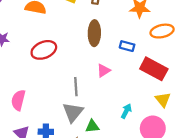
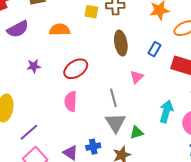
blue rectangle: (127, 46) -> (155, 49), turned -64
pink semicircle: (18, 100) -> (71, 101), moved
cyan arrow: (126, 111) -> (166, 111), size x1.5

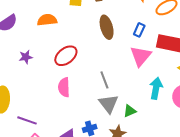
pink triangle: (137, 77) -> (141, 56), moved, size x1.6
purple line: (29, 132) -> (27, 120), turned 66

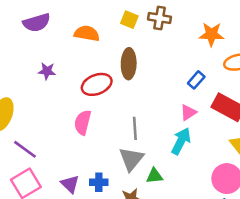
brown ellipse: (107, 27) -> (129, 64), moved
pink triangle: (141, 56) -> (188, 112), size x0.6
cyan arrow: (156, 88) -> (181, 141), moved

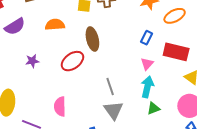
pink semicircle: (83, 122) -> (60, 106), moved
green triangle: (154, 176) -> (153, 108), moved

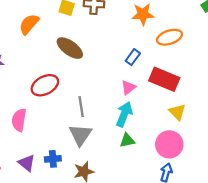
orange semicircle: (55, 25) -> (29, 24), turned -54
brown ellipse: (92, 39) -> (70, 48), turned -50
red ellipse: (72, 61) -> (45, 85), moved

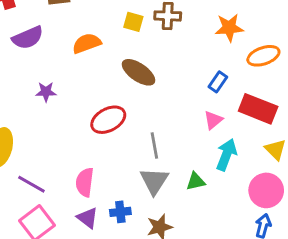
orange semicircle: (29, 24) -> (87, 43), turned 30
cyan arrow: (124, 114) -> (226, 155), moved
pink semicircle: (19, 120) -> (85, 182), moved
green triangle: (127, 140) -> (196, 181), moved

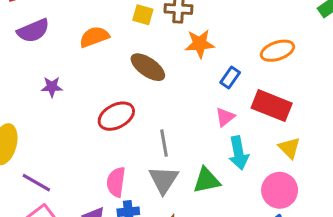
orange star: (229, 28) -> (200, 44), moved
cyan arrow: (226, 155) -> (239, 153), turned 148
green triangle: (196, 181) -> (207, 180), size x1.4
pink semicircle: (85, 182) -> (116, 182), moved

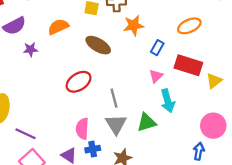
purple star: (52, 87) -> (31, 49), moved
yellow triangle: (289, 148) -> (214, 81), moved, turned 42
pink circle: (280, 190) -> (213, 126), moved

